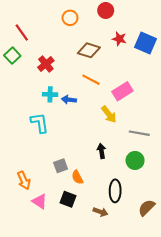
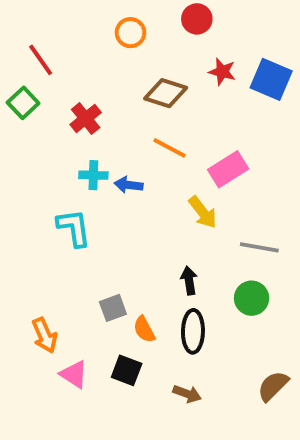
black ellipse: (115, 191) -> (193, 331), moved

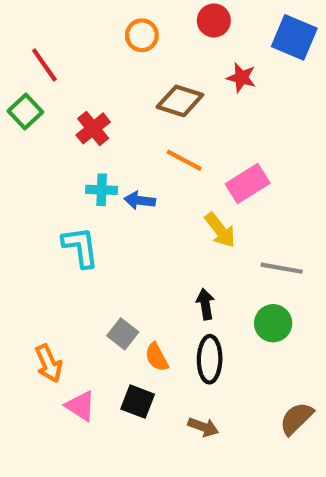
blue square: (271, 79) -> (294, 37), moved
gray square: (113, 308) -> (123, 334), turned -32

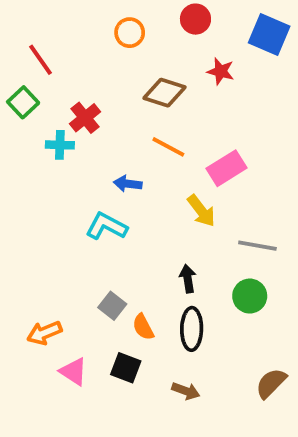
cyan cross: (102, 190) -> (60, 145), moved
cyan L-shape: (80, 247) -> (106, 226), moved, turned -54
orange arrow: (49, 363) -> (44, 333), turned 92

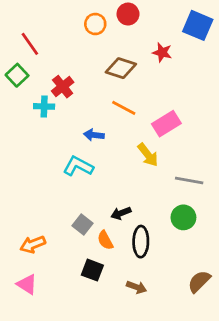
red circle: (195, 19) -> (128, 14), moved
black arrow: (188, 279) -> (121, 213), moved, turned -102
pink triangle: (73, 372) -> (27, 284), moved

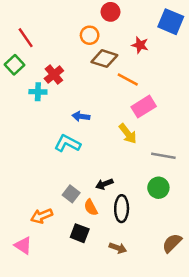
orange circle: (95, 24) -> (90, 35), moved
orange line: (124, 108) -> (128, 79), moved
orange arrow: (33, 244) -> (42, 216), moved

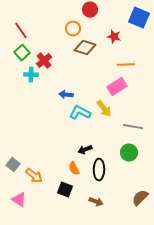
green square: (15, 65) -> (22, 53), moved
orange line: (128, 79) -> (126, 65), moved, turned -30
cyan L-shape: (67, 143) -> (80, 113), moved
gray square: (71, 194) -> (13, 165), moved
orange arrow: (42, 216) -> (34, 176), turned -120

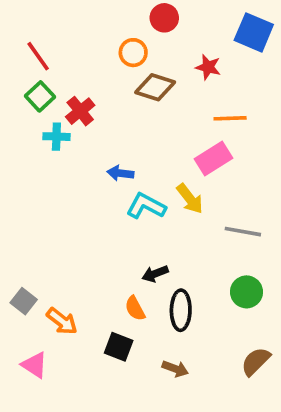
green circle: (129, 153) -> (246, 292), moved

